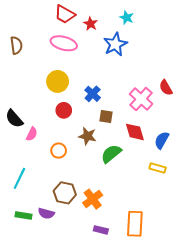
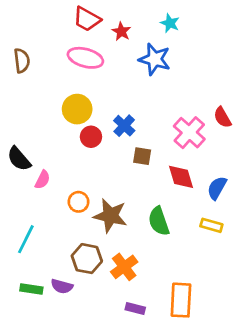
blue star: (115, 44) -> (155, 59), turned -30
red circle: (64, 110) -> (91, 137), moved
brown star: (87, 136) -> (110, 216), moved, size x1.4
green semicircle: (111, 154) -> (159, 221), moved, turned -70

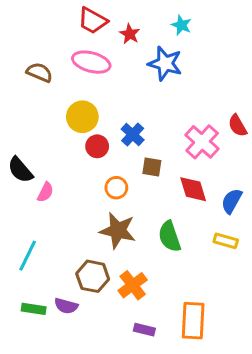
brown semicircle: (22, 61) -> (39, 72), moved, turned -60
orange circle: (79, 202) -> (116, 188), moved

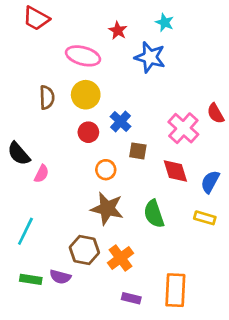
red trapezoid: (93, 21) -> (36, 18), moved
brown semicircle: (39, 72) -> (47, 97), moved, turned 65
yellow circle: (82, 117) -> (86, 95), moved

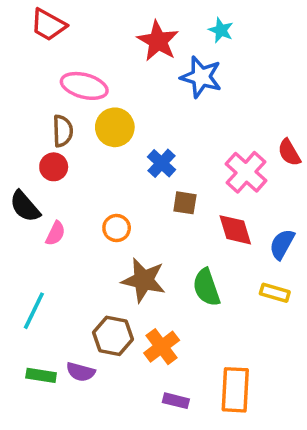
red star: (118, 30) -> (158, 41), size x1.6
pink ellipse: (83, 56) -> (84, 86), moved
red circle: (88, 132) -> (54, 167), moved
orange circle: (106, 170) -> (117, 228), moved

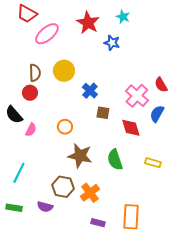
blue star: (201, 77) -> (112, 43), size x0.7
pink ellipse: (84, 86) -> (47, 34), moved, turned -55
blue semicircle: (282, 244) -> (157, 114), moved
green rectangle: (41, 375) -> (14, 208), moved

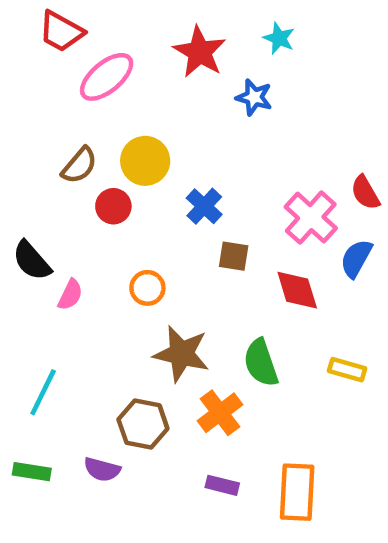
brown semicircle: (35, 73) -> (79, 165), turned 42
red circle: (30, 93) -> (113, 206), moved
orange cross: (90, 193) -> (220, 413), moved
purple rectangle: (98, 223) -> (222, 485), moved

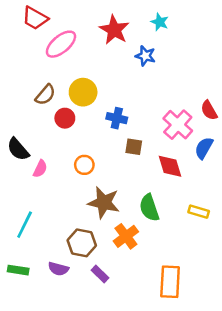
blue cross: (204, 206) -> (117, 118), turned -30
purple rectangle: (222, 485) -> (100, 274), moved, turned 30

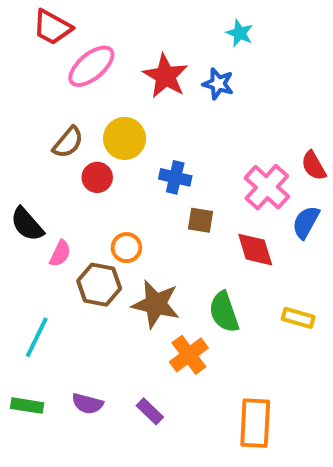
red star: (114, 30) -> (165, 76), moved
brown hexagon: (82, 243) -> (99, 285), moved

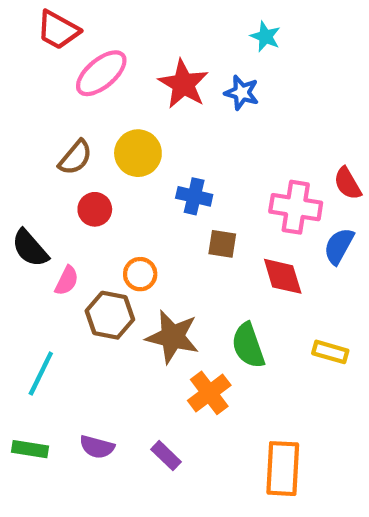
red circle: (97, 177) -> (95, 209), moved
pink cross: (267, 187) -> (296, 207), turned -33

